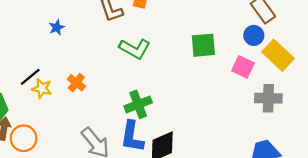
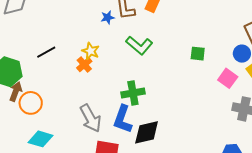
blue star: (57, 27) -> (108, 17), moved
green square: (203, 45) -> (198, 54), size x0.7
yellow star: (42, 89) -> (91, 51), moved

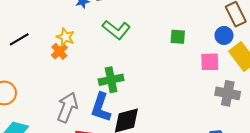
pink square: (228, 78) -> (210, 62), turned -36
gray arrow: (91, 118) -> (67, 107), turned -128

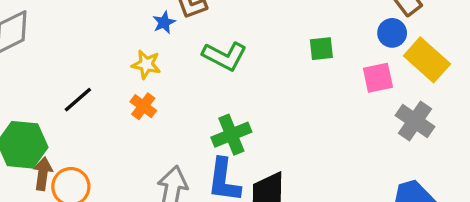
yellow star: (66, 37) -> (146, 64), moved
gray cross: (228, 93) -> (415, 121), turned 35

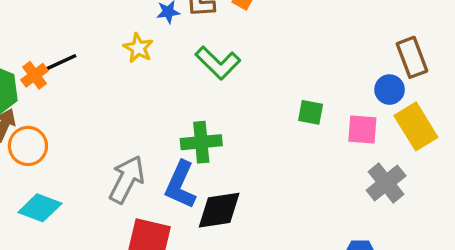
green square: (321, 49) -> (311, 112), moved
orange cross: (143, 106) -> (35, 75), moved

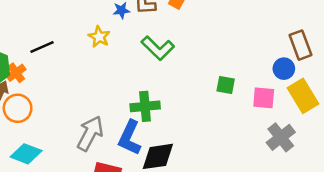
orange cross: (35, 75) -> (16, 73), moved

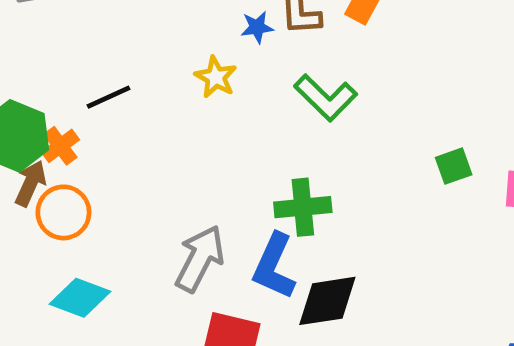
green square: (226, 85) -> (454, 166), turned -30

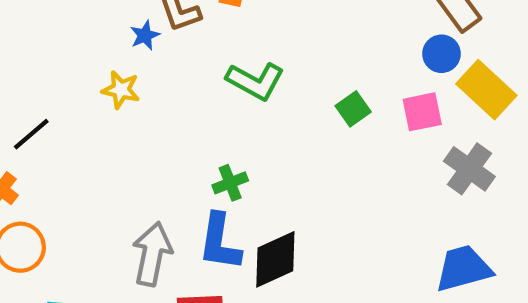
green L-shape: (326, 98) -> (255, 81), moved
green cross: (303, 207) -> (230, 183), size x0.7

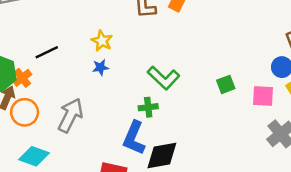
blue star: (145, 35) -> (100, 67), moved
green L-shape: (255, 81) -> (163, 78), moved
gray arrow: (152, 254) -> (70, 115), moved

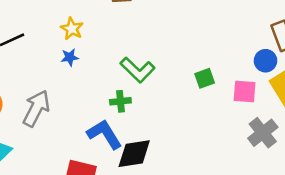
blue L-shape: (134, 138) -> (104, 134), turned 124

